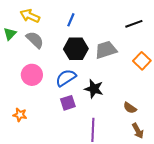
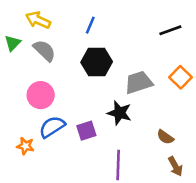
gray trapezoid: (106, 50) -> (139, 82), moved
blue semicircle: (66, 78) -> (52, 127), moved

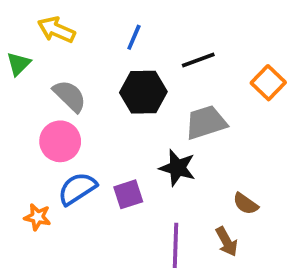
black line: (170, 30) -> (198, 60), moved
gray semicircle: (44, 51) -> (70, 96), moved
orange square: (181, 77) -> (268, 83), moved
brown arrow: (175, 166) -> (227, 242), moved

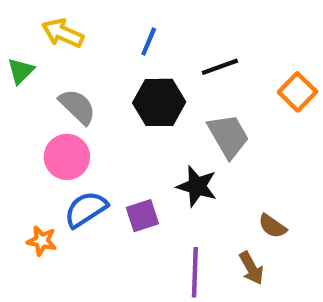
gray trapezoid: (206, 122) -> (228, 136), turned 78

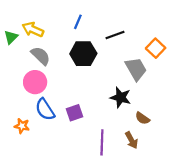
yellow arrow: (63, 33) -> (33, 29), moved
gray trapezoid: (228, 136) -> (136, 69), moved
black star: (197, 186) -> (121, 97), moved
blue semicircle: (86, 209) -> (45, 109), turned -90

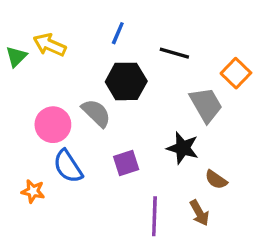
black line: (115, 35) -> (174, 53), turned 36
gray semicircle: (41, 56) -> (96, 113), moved
purple square: (75, 113) -> (126, 163), moved

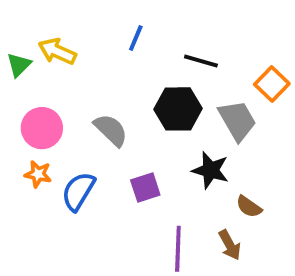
black hexagon: (126, 81) -> (178, 109), moved
pink circle: (53, 125) -> (42, 128), moved
blue semicircle: (68, 166) -> (78, 191), turned 64
orange star: (33, 191) -> (38, 174), moved

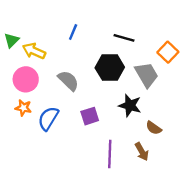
blue line: (136, 38) -> (73, 32), moved
yellow arrow: (57, 51) -> (34, 51), moved

